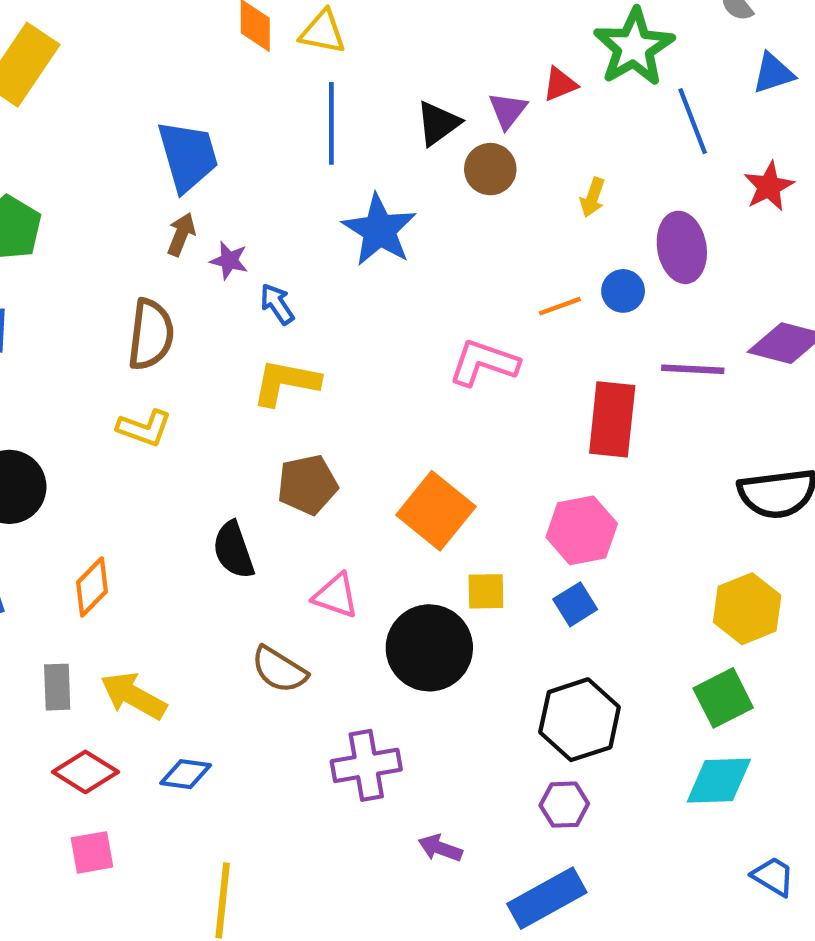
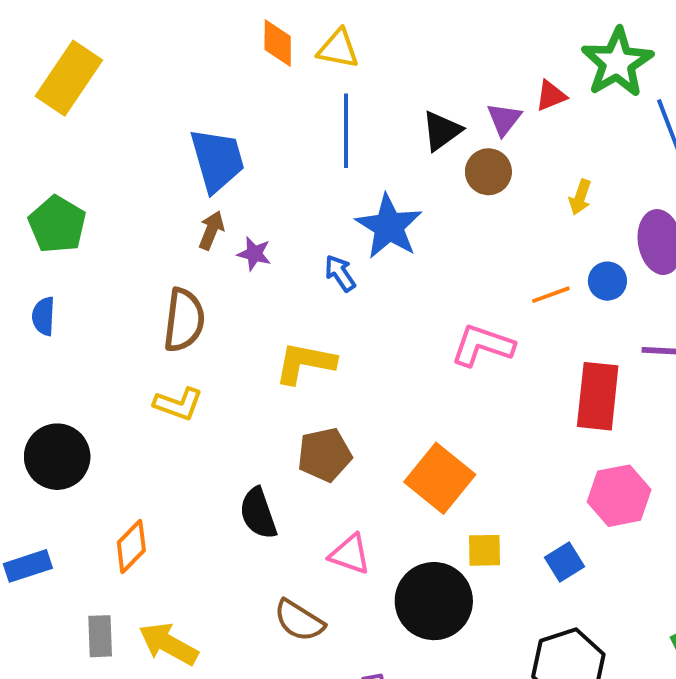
blue arrow: (277, 304) -> (340, 273), moved
pink hexagon: (582, 530) -> (619, 496), moved

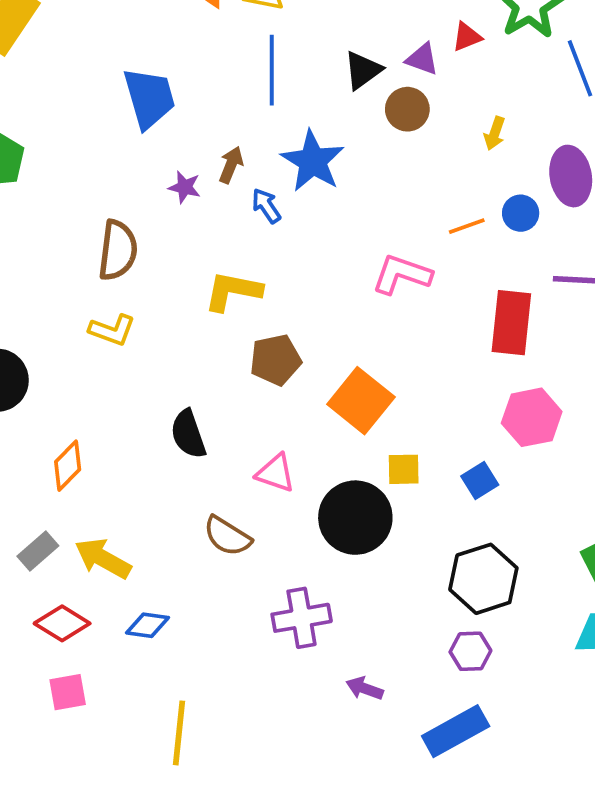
purple triangle: (504, 119) -> (422, 59), turned -48
brown arrow: (211, 230) -> (231, 165), moved
brown pentagon: (325, 455) -> (276, 360), moved
gray rectangle: (100, 636) -> (38, 551), turned 51

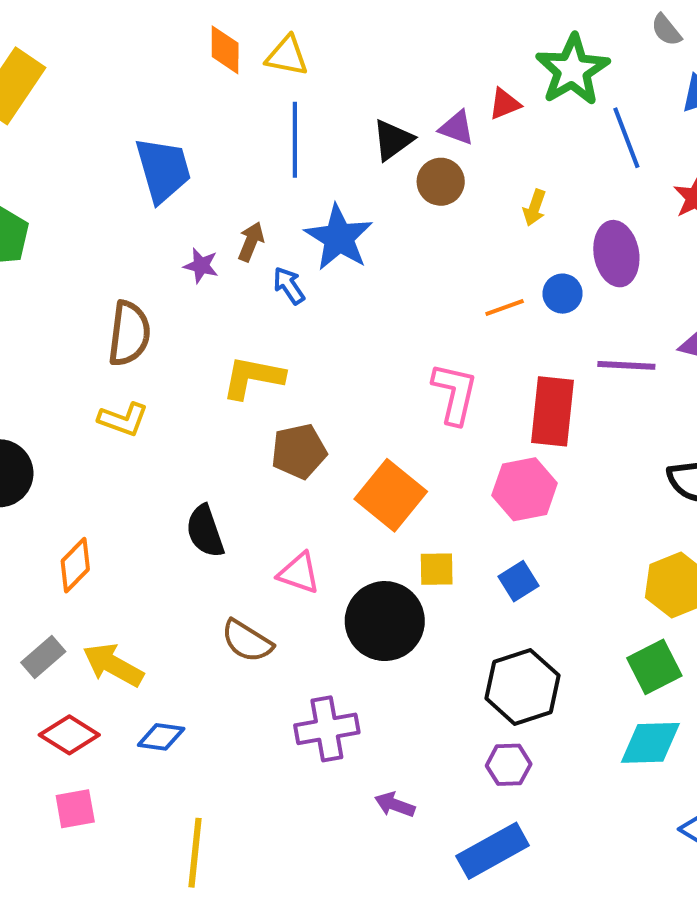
pink L-shape: (402, 274) -> (455, 393), moved, turned 84
pink hexagon: (532, 417) -> (525, 489), moved

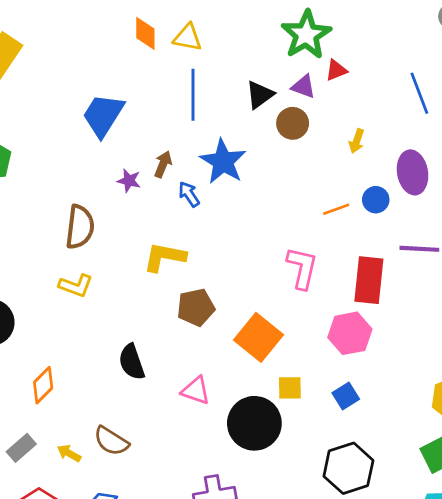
green star: (572, 70) -> (306, 35), moved
blue trapezoid: (163, 170) -> (103, 115), turned -132
brown semicircle: (247, 641) -> (111, 441), moved
yellow arrow: (113, 665) -> (69, 453), size x0.6

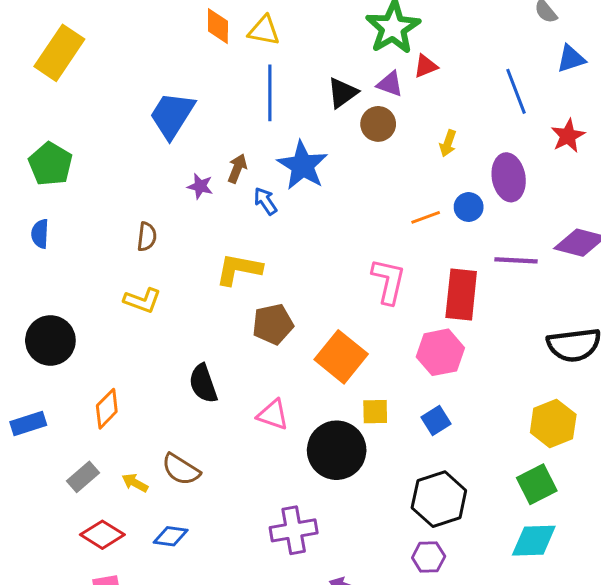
brown semicircle: (80, 227) -> (147, 237), size x0.6

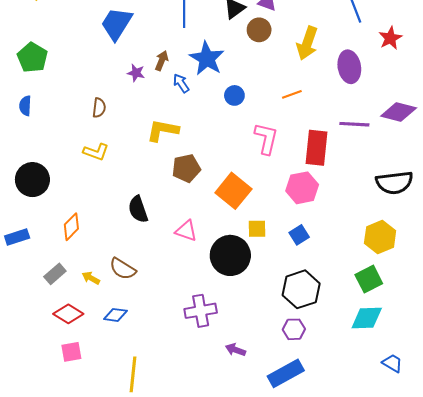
yellow arrow: (448, 143) -> (307, 43), size x1.8
blue circle: (469, 207) -> (234, 95), moved

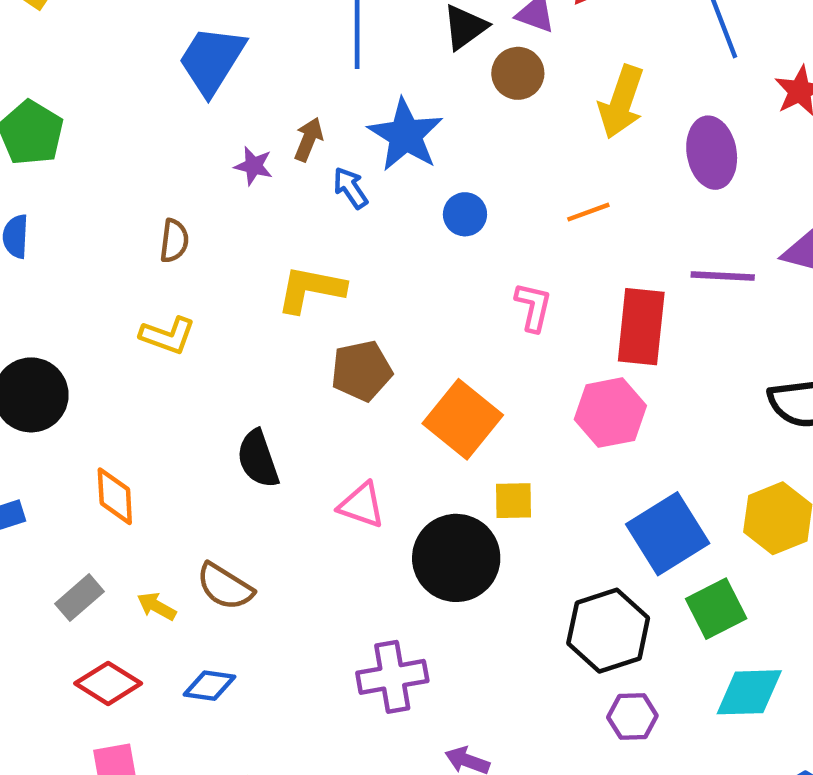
pink L-shape: (266, 139) -> (533, 307), size x0.7
orange diamond: (71, 227) -> (115, 496), turned -48
blue square: (299, 235) -> (668, 534), moved, size x1.8
green square: (369, 279) -> (716, 609), moved
purple hexagon: (294, 329) -> (632, 717), moved

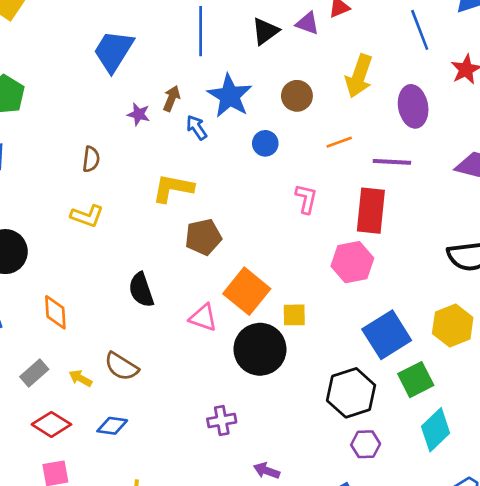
brown circle: (518, 73) -> (297, 96), moved
purple line: (723, 276) -> (392, 162), moved
orange square: (463, 419) -> (247, 291), moved
purple cross: (392, 677) -> (222, 421), size x0.7
cyan diamond: (749, 692) -> (436, 430), turned -42

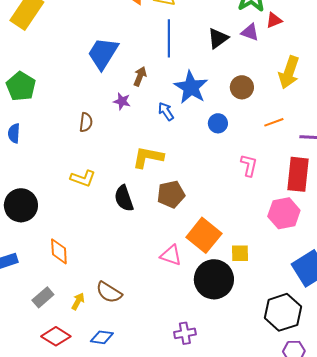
brown arrow: (172, 98) -> (140, 76), moved
brown semicircle: (91, 159) -> (86, 122), moved
black semicircle: (141, 290) -> (124, 198), moved
yellow arrow: (80, 378) -> (78, 301), turned 90

